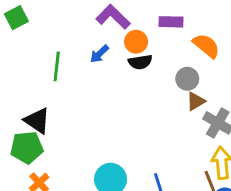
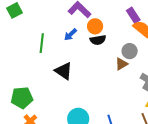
purple rectangle: (171, 22) -> (133, 15), moved, turned 56
brown triangle: (196, 101) -> (121, 64), moved
black triangle: (37, 121) -> (64, 71), moved

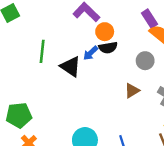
blue arrow: (70, 35) -> (91, 53), moved
brown triangle: (121, 64) -> (132, 91), moved
black triangle: (64, 71) -> (71, 67), moved

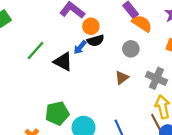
green line: (42, 51) -> (35, 51), turned 42
green pentagon: (19, 115) -> (57, 113), moved

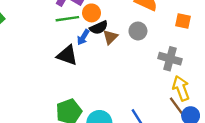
green line: (35, 51) -> (67, 19), moved, turned 48
brown triangle: (122, 78) -> (110, 37), moved

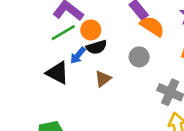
green line: (67, 19) -> (63, 33), turned -30
brown triangle: (110, 37) -> (103, 79), moved

